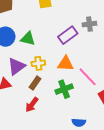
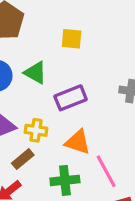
purple rectangle: (68, 35) -> (71, 98), moved
green triangle: (28, 39) -> (35, 73), moved

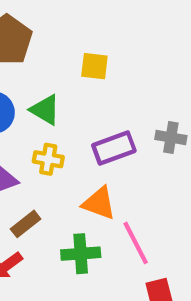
purple rectangle: (71, 98) -> (114, 148), moved
yellow cross: (36, 130) -> (48, 159), moved

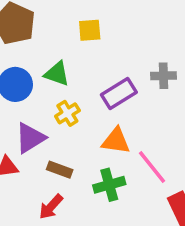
yellow cross: (48, 159) -> (67, 113), turned -30
brown rectangle: (26, 224) -> (60, 170), turned 70

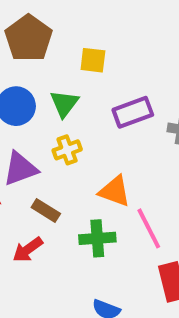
yellow square: (90, 30) -> (93, 60), moved
green triangle: (57, 74) -> (64, 104), turned 36
purple rectangle: (119, 94) -> (133, 112), moved

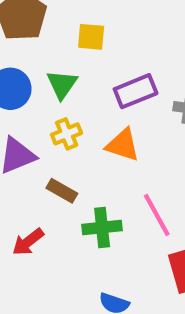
orange triangle: (115, 191) -> (123, 145), moved
brown rectangle: (46, 210) -> (62, 191), moved

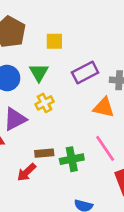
orange triangle: (123, 145) -> (104, 107), moved
brown rectangle: (62, 191) -> (44, 153), moved, turned -30

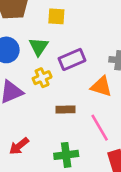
purple rectangle: (85, 73) -> (72, 59), moved
brown rectangle: (44, 153) -> (65, 109), moved
green cross: (72, 159) -> (66, 155), moved

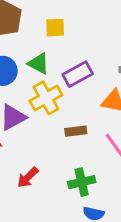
green triangle: (39, 47) -> (39, 63), turned -30
yellow cross: (42, 78) -> (46, 98), size x1.5

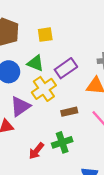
green cross: (82, 182) -> (62, 142), moved

